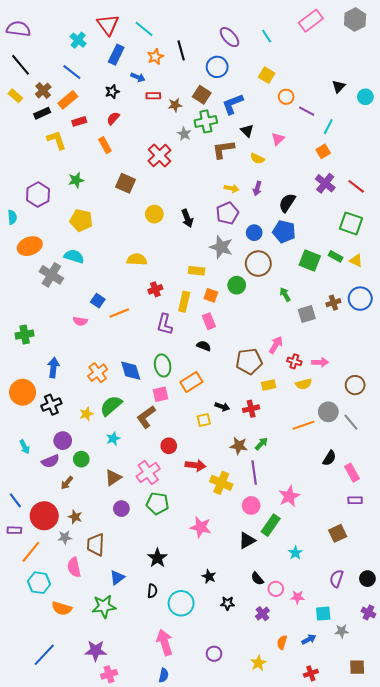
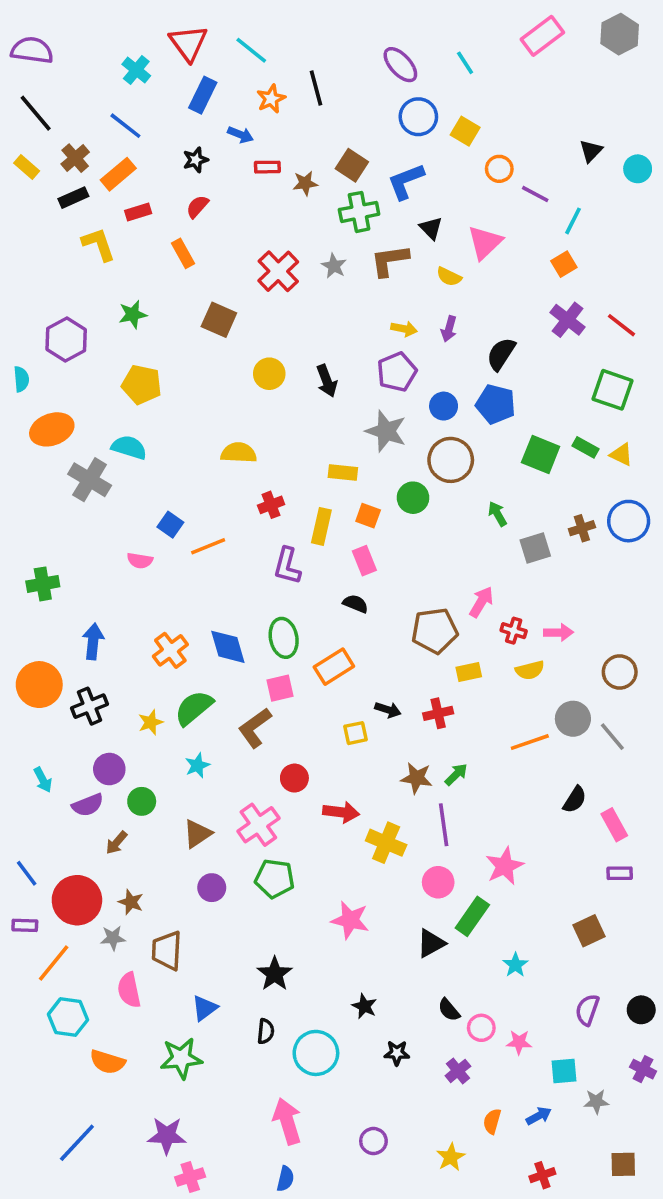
blue circle: (217, 67) -> (418, 117), moved
gray star: (184, 134) -> (334, 266), moved
pink triangle: (278, 139) -> (485, 243), size x1.5

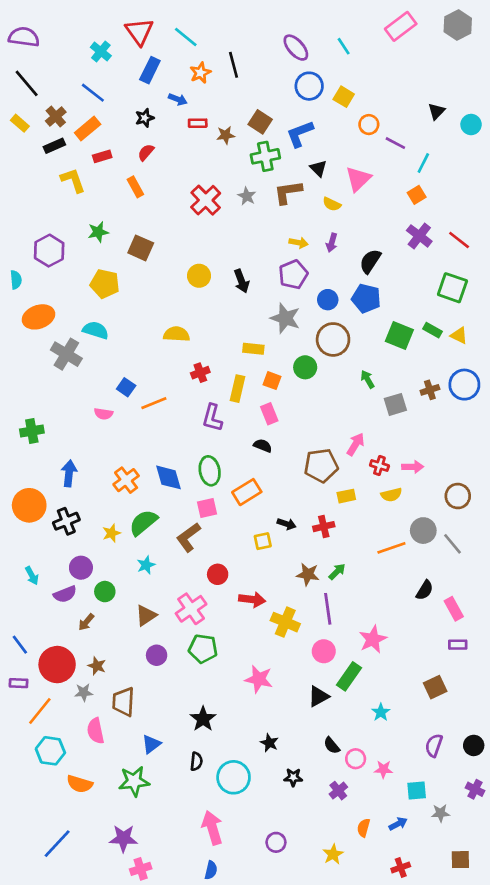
brown square: (219, 320) -> (141, 248), moved

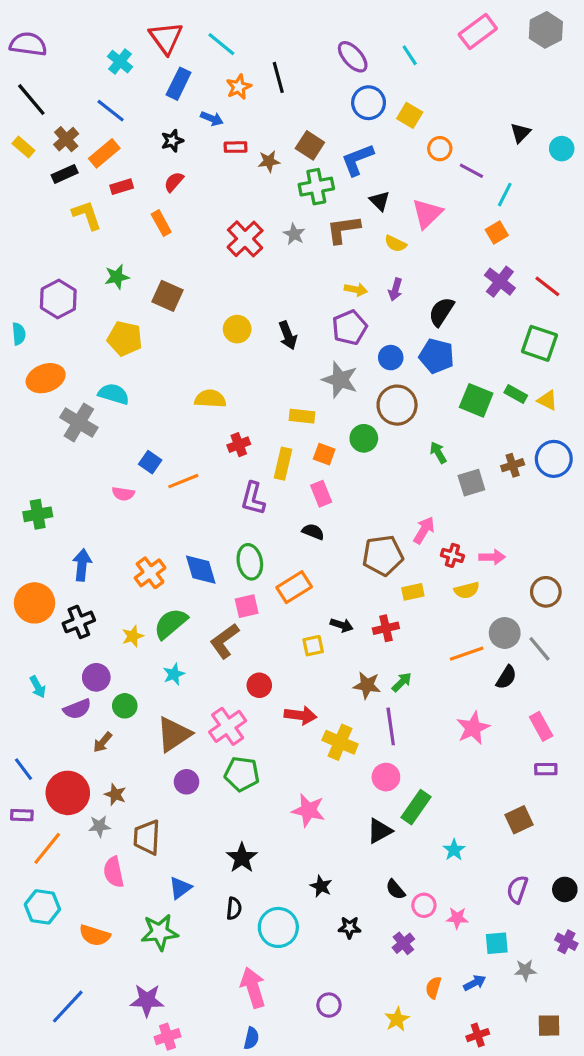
black semicircle: (425, 590) -> (506, 677), moved
brown triangle: (146, 615) -> (174, 734), size x1.4
pink star: (373, 639) -> (473, 728), moved
cyan hexagon: (50, 751) -> (42, 907), moved

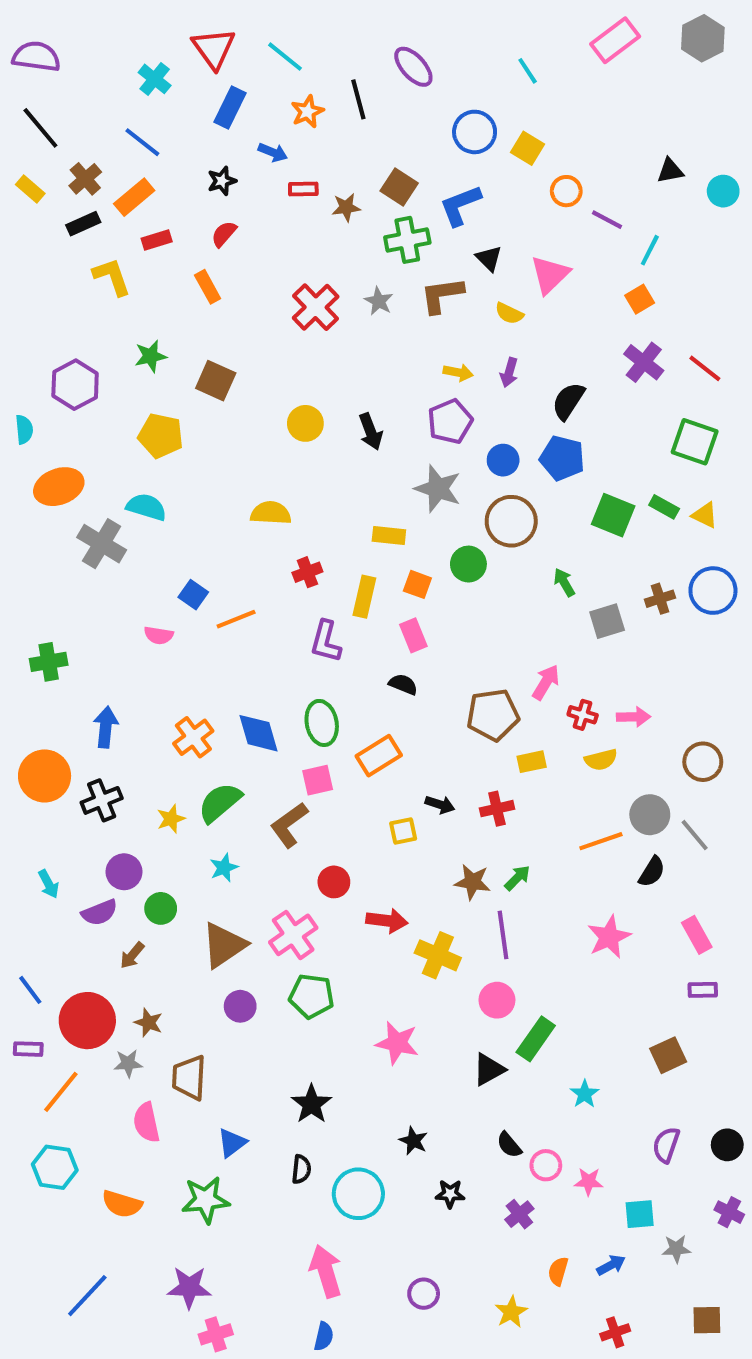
purple ellipse: (353, 57) -> (413, 67), moved
black triangle: (521, 133) -> (670, 171), turned 35

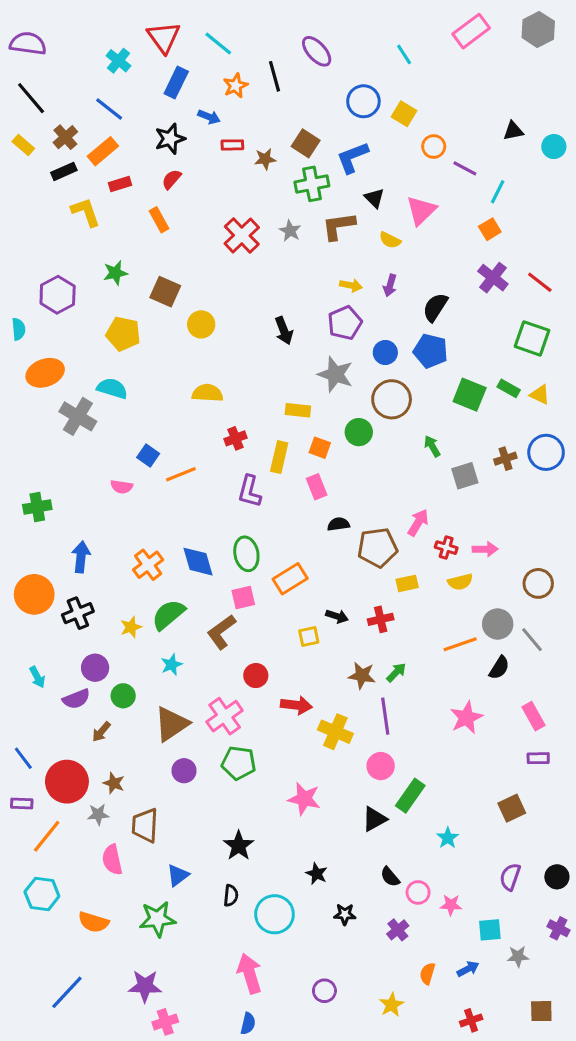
black star: (222, 181) -> (170, 139), size x1.4
yellow circle: (305, 423) -> (201, 324), moved
black semicircle: (403, 684) -> (338, 524), moved, turned -30

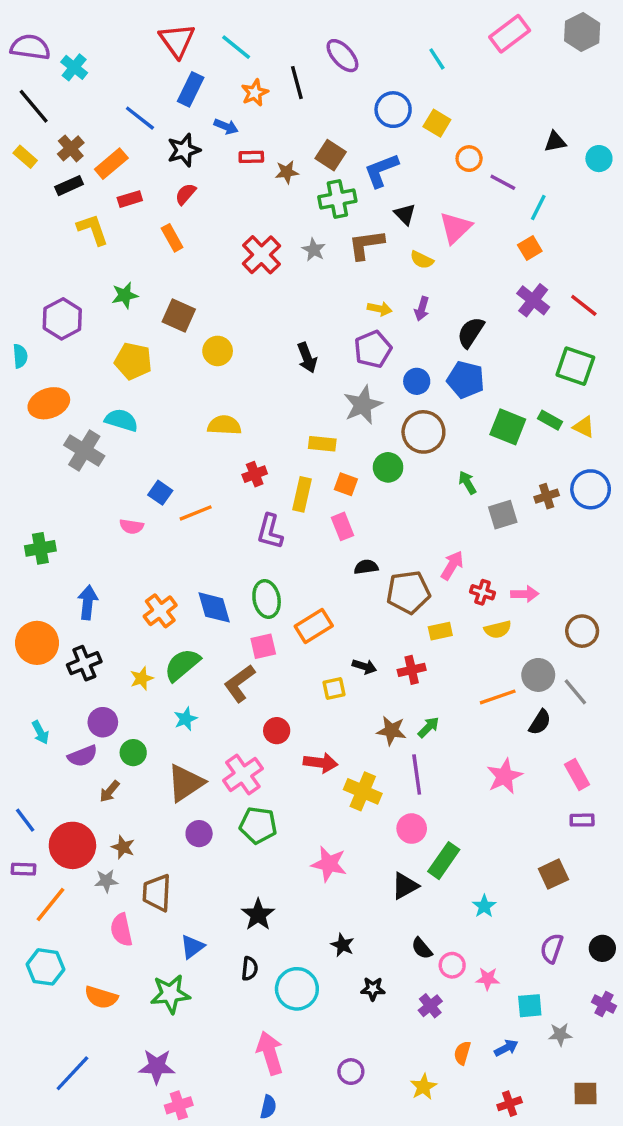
cyan cross: (118, 61) -> (74, 67), moved
blue line: (109, 109) -> (140, 118), moved
gray star: (335, 374) -> (363, 405), turned 30

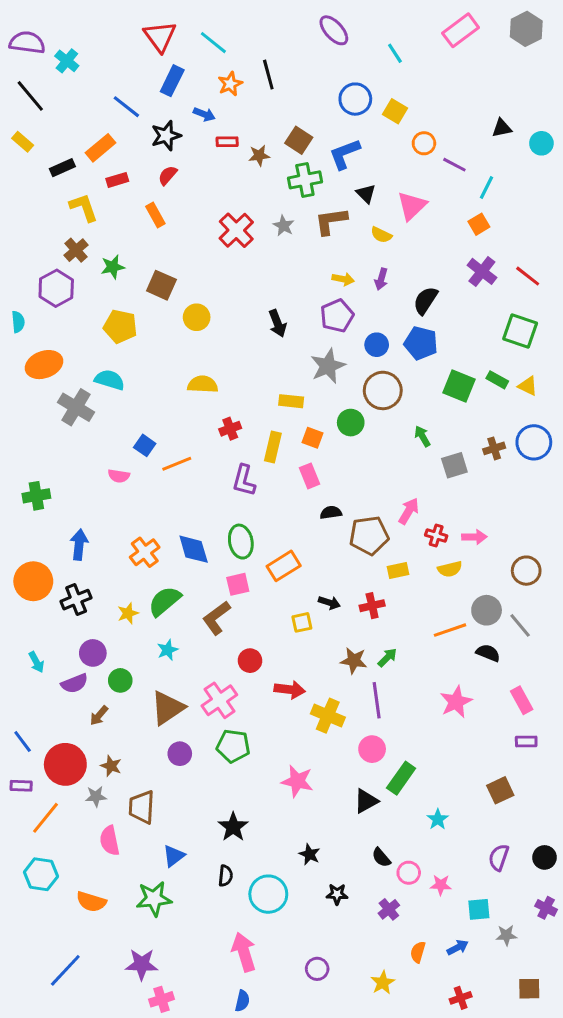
purple ellipse: (342, 56) -> (334, 30), moved
brown cross: (71, 148) -> (76, 250), moved
black semicircle: (540, 722) -> (488, 653), turned -100

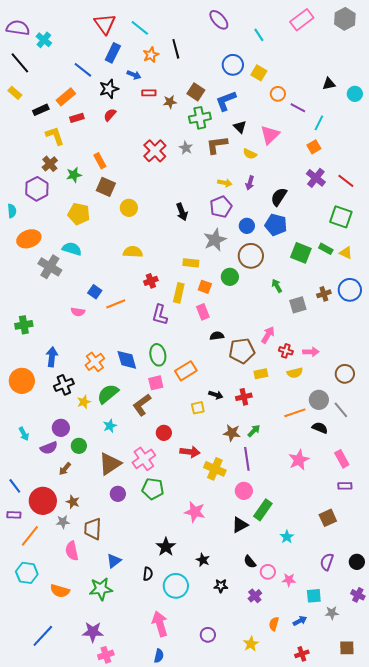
orange rectangle: (155, 215) -> (100, 161), moved
black cross: (76, 600) -> (64, 385), moved
black star: (233, 827) -> (166, 547), moved

